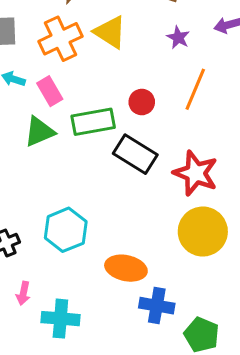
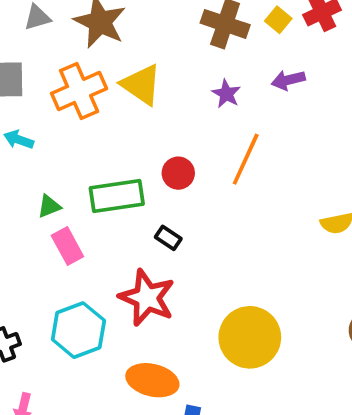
pink rectangle: (50, 91) -> (67, 246), moved
green triangle: (39, 132) -> (49, 206), size x0.6
black rectangle: (135, 154) -> (168, 238), size x0.5
red star: (196, 173) -> (147, 298), moved

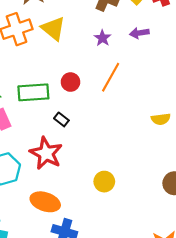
yellow circle: (250, 337) -> (104, 182), size x0.6

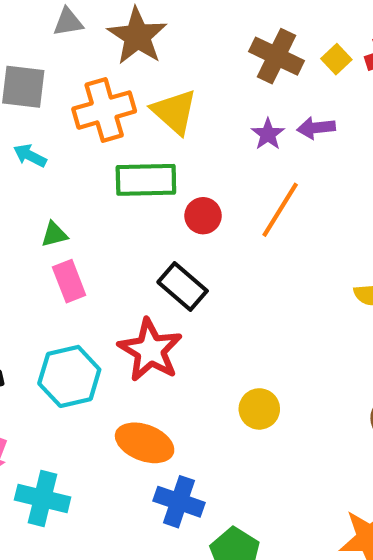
purple arrow: (139, 33) -> (316, 128), moved
green rectangle: (33, 92) -> (146, 180), moved
black rectangle: (61, 119) -> (183, 287), size x1.6

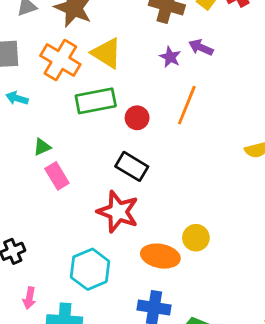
orange cross: (104, 110) -> (60, 60), turned -33
purple arrow: (316, 128) -> (201, 47), turned 40
cyan hexagon: (69, 376) -> (90, 269), moved
orange ellipse: (145, 443) -> (160, 256), moved

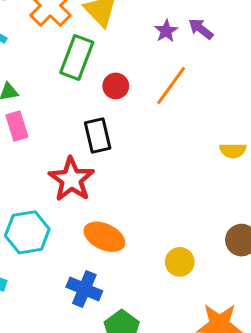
green rectangle: (96, 101) -> (77, 58), turned -72
black rectangle: (132, 166) -> (98, 136), turned 32
yellow circle: (196, 238) -> (180, 262), moved

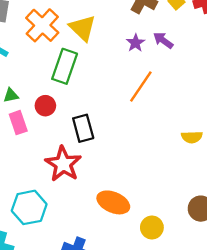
red circle: (116, 86) -> (45, 106), moved
orange ellipse: (104, 237) -> (113, 202), moved

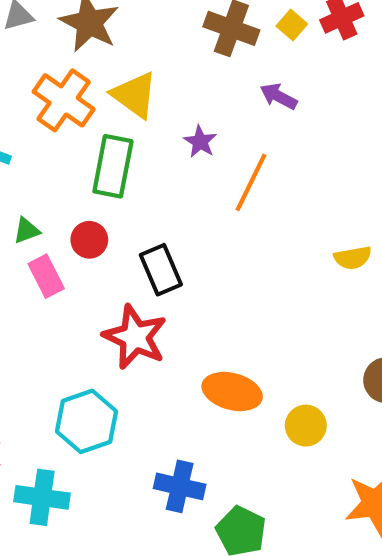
purple star: (136, 43) -> (200, 142), moved

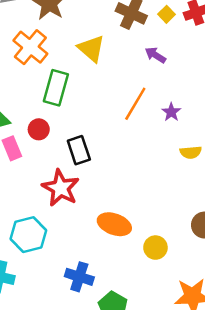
yellow triangle: (135, 95) -> (91, 49), moved
purple star: (200, 142) -> (171, 112), moved

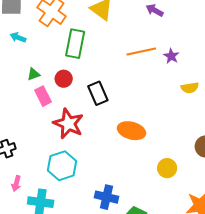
orange line: (135, 104) -> (141, 51), turned 52
red star: (61, 188) -> (68, 124), moved
orange ellipse: (114, 224) -> (131, 131), moved

